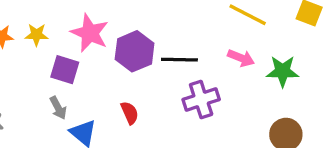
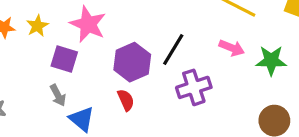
yellow star: (37, 35) -> (37, 26), turned -30
purple hexagon: (135, 51) -> (132, 62), moved
black line: (179, 60) -> (173, 49), turned -60

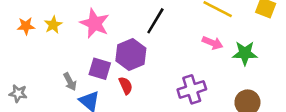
black line: (173, 49) -> (155, 21), moved
purple square: (64, 59) -> (100, 69), moved
purple cross: (194, 87) -> (192, 89), moved

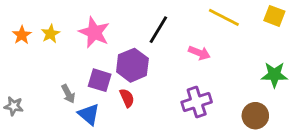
orange star: (26, 26) -> (22, 35), turned -30
pink arrow: (212, 43) -> (199, 53), moved
green star: (245, 53) -> (274, 75), moved

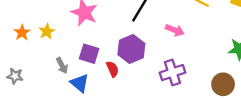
yellow star: (50, 34) -> (47, 31), moved
orange star: (22, 35) -> (22, 33), moved
purple hexagon: (132, 65) -> (131, 49), moved

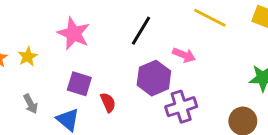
purple hexagon: (131, 49) -> (154, 78), moved
gray arrow: (62, 65) -> (31, 104), moved

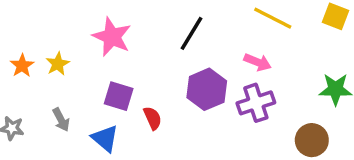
pink arrow: (184, 55) -> (258, 62), moved
purple cross: (181, 107) -> (256, 103), moved

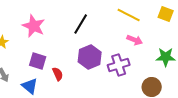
pink arrow: (258, 62) -> (135, 40), moved

